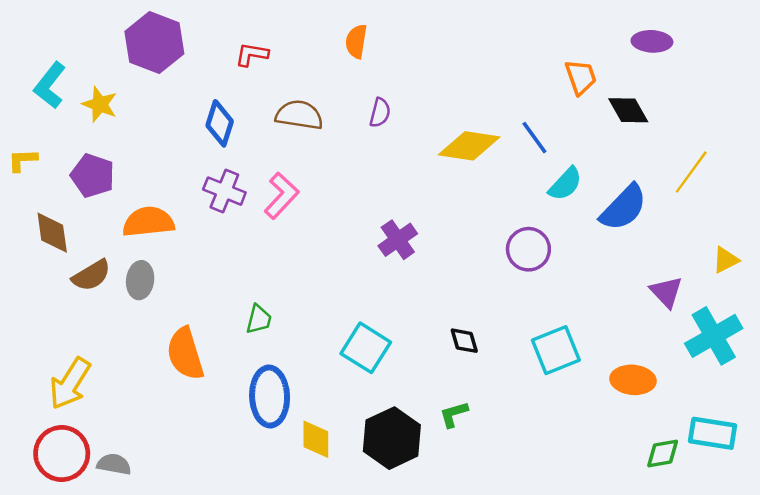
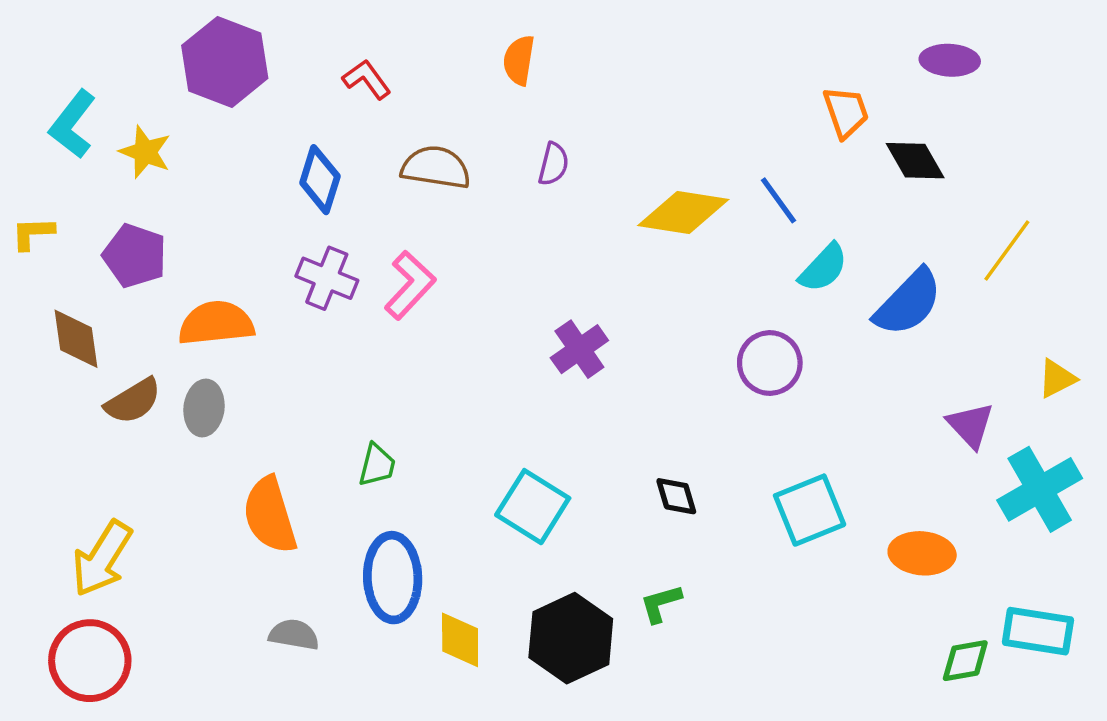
red L-shape: (252, 54) -> (367, 79), turned 44
gray semicircle: (114, 464) -> (294, 635), moved

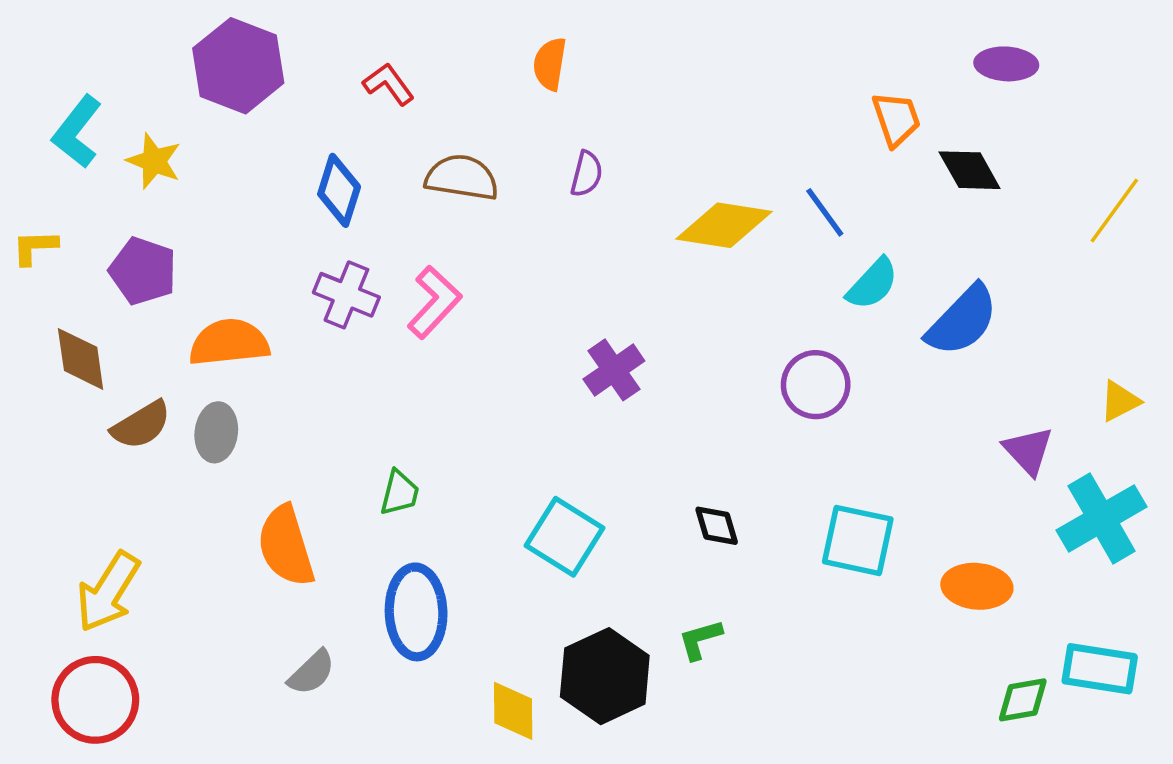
yellow line: (1007, 251) -> (1114, 211), moved
cyan square: (810, 510) -> (858, 540), turned 34
gray semicircle: (294, 635) -> (312, 672), turned 126
yellow diamond: (460, 640) -> (513, 711), moved

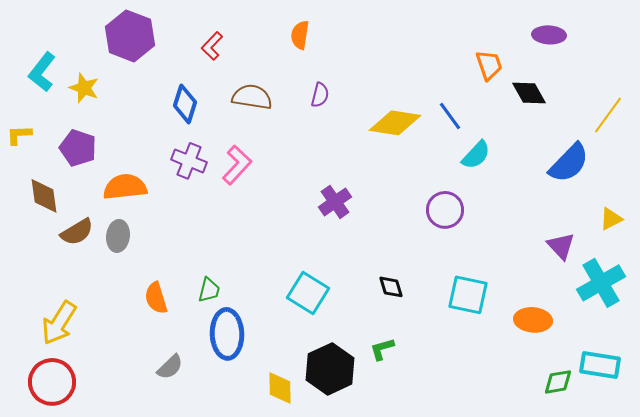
red L-shape: (389, 84) -> (212, 46), turned -100
blue semicircle: (962, 321) -> (569, 163), moved
green trapezoid: (400, 493) -> (209, 290), moved
orange semicircle: (286, 546) -> (156, 298), size x0.7

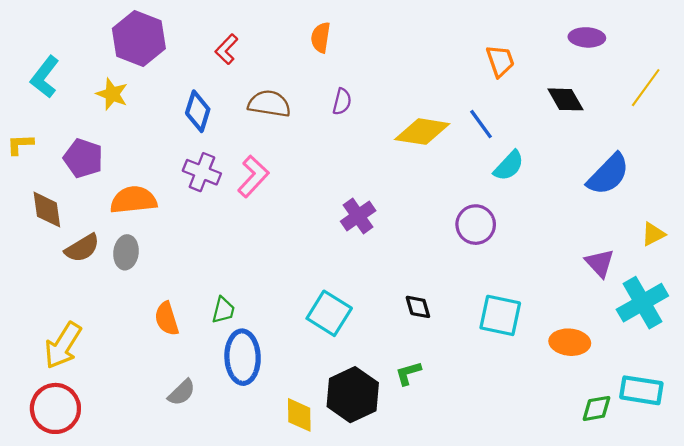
orange trapezoid: (489, 65) -> (500, 61), moved
yellow star: (84, 88) -> (112, 94), moved
yellow line: (608, 115) -> (646, 88), moved

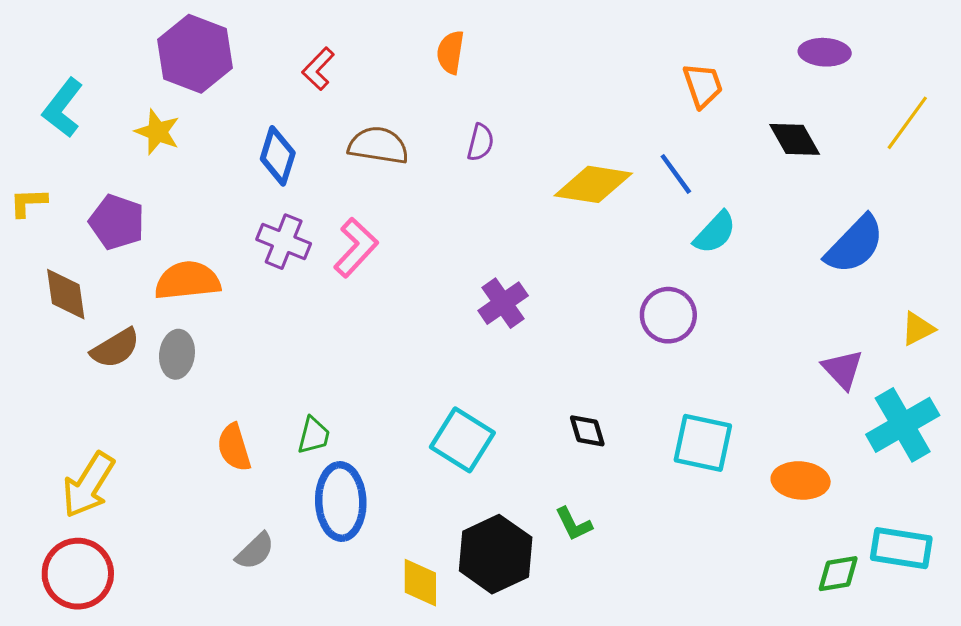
green L-shape: (408, 373) -> (574, 524), turned -100

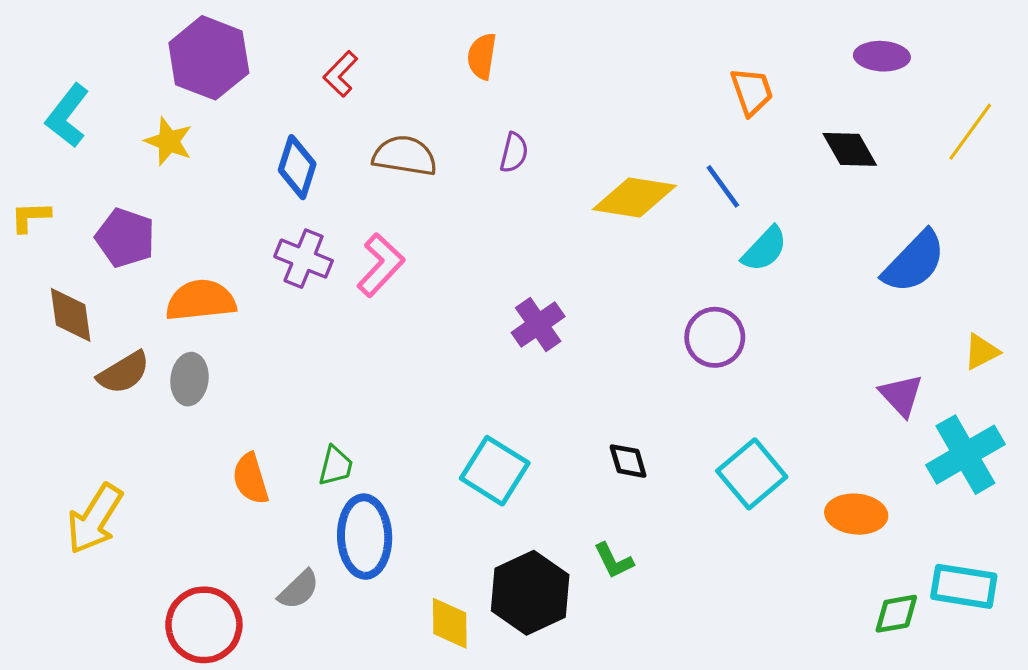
cyan square: (703, 443) -> (752, 474), turned 38
gray semicircle: (255, 551) -> (299, 590), moved
red circle: (78, 574) -> (204, 625), moved

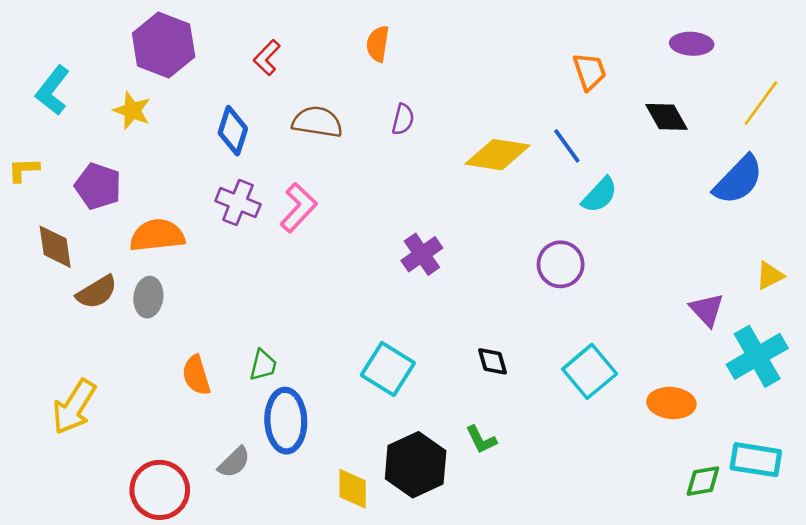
blue semicircle: (914, 262) -> (738, 180), moved

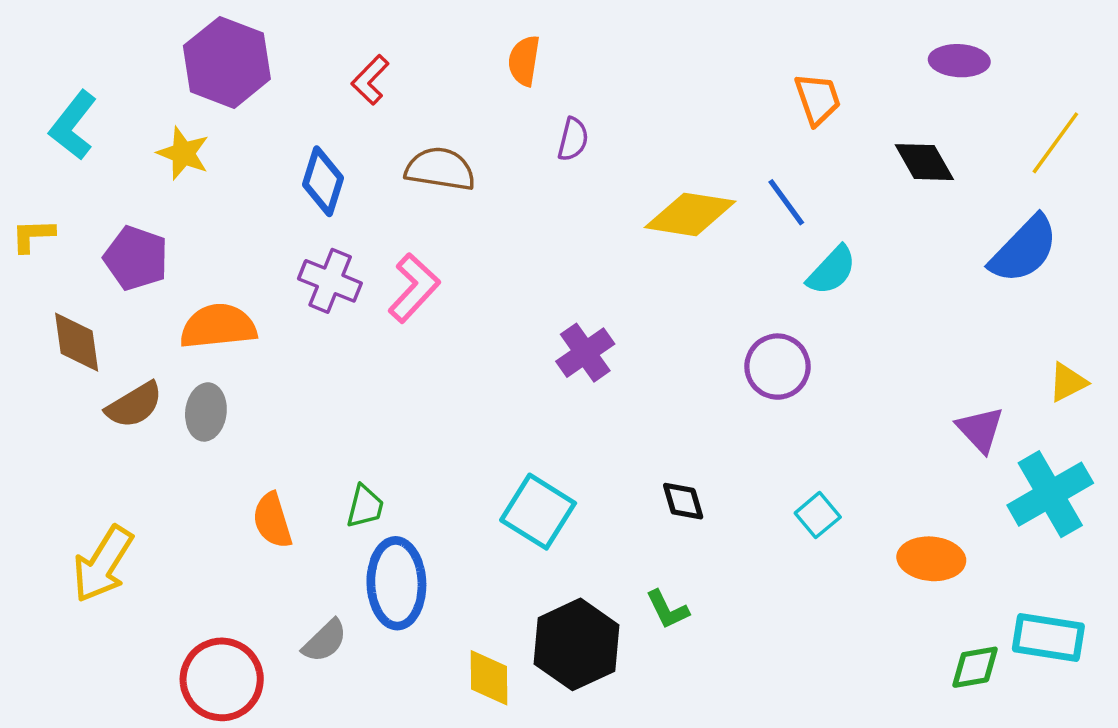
purple semicircle: (403, 119) -> (573, 139), moved
cyan square: (590, 371) -> (818, 515), size x0.6

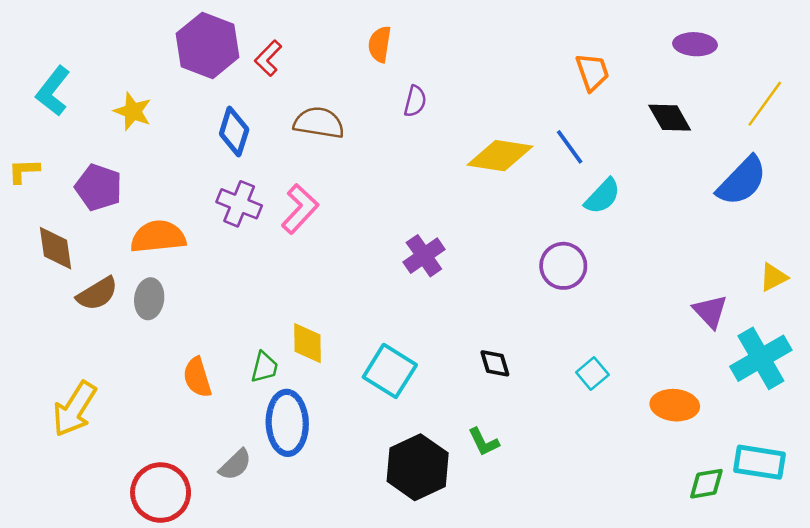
purple hexagon: (227, 62) -> (207, 45), moved
yellow diamond: (489, 678) -> (307, 343), moved

